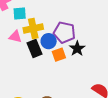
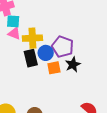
cyan square: (20, 14) -> (13, 21), moved
pink triangle: (15, 37) -> (14, 33), moved

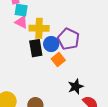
black star: (73, 64) -> (76, 87), moved
orange square: (54, 68) -> (58, 59), turned -32

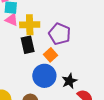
blue circle: (51, 44) -> (44, 76), moved, size x1.5

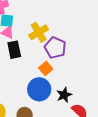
yellow cross: (30, 25) -> (39, 32), moved, turned -30
black rectangle: (28, 45) -> (14, 50), moved

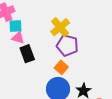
yellow cross: (39, 32) -> (60, 27), moved

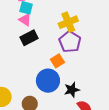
black rectangle: (27, 54) -> (29, 38), turned 66

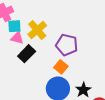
yellow cross: (68, 22) -> (37, 30), moved

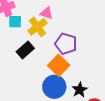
pink triangle: (17, 38) -> (46, 13), moved
orange square: (61, 67) -> (59, 65), size x1.5

